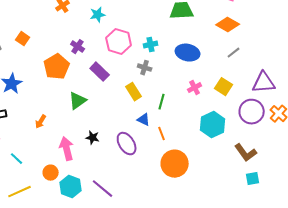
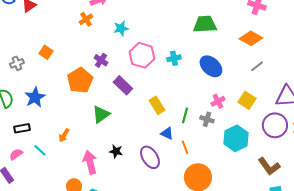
blue ellipse: (188, 53) -> (211, 66), turned 30
gray cross: (145, 68) -> (207, 119), moved
cyan line: (17, 159) -> (40, 150), moved

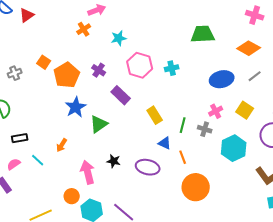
blue ellipse: (211, 66) -> (222, 79), moved, turned -55
orange pentagon: (80, 80) -> (67, 75), moved
blue star: (35, 97) -> (76, 107), moved
purple ellipse: (150, 157) -> (148, 167), turned -45

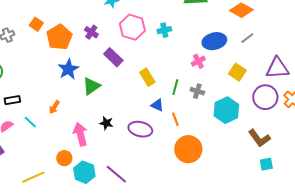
pink cross: (216, 111) -> (198, 61), moved

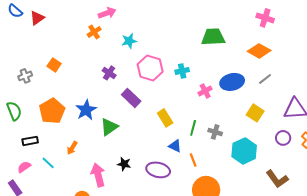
orange pentagon: (59, 37) -> (52, 111), moved
pink cross: (198, 61) -> (205, 91), moved
purple circle: (265, 97) -> (283, 138), size x0.6

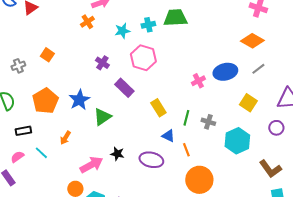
green trapezoid: (213, 37) -> (175, 18), moved
cyan cross: (182, 71) -> (148, 25), moved
pink arrow: (98, 175) -> (91, 165), turned 75

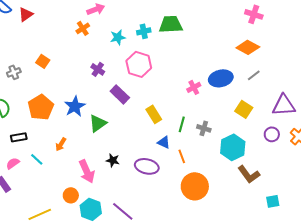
pink arrow: (91, 165) -> (87, 171), turned 95
brown L-shape: (270, 169) -> (249, 174), moved

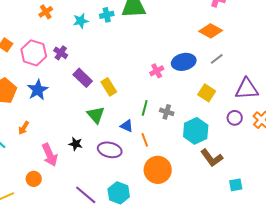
pink hexagon: (139, 64) -> (34, 53), moved
yellow rectangle: (154, 114) -> (109, 87), moved
green triangle: (98, 123) -> (96, 115), moved, turned -36
cyan hexagon: (91, 209) -> (119, 193), moved

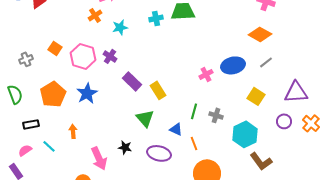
cyan star: (81, 21) -> (120, 27), moved
orange arrow: (24, 128) -> (73, 131), turned 144

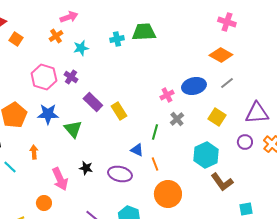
orange square: (55, 48) -> (16, 39), moved
blue star: (87, 93) -> (48, 114), turned 30
gray cross: (216, 115) -> (177, 119), moved, turned 32
green triangle: (145, 118) -> (73, 129), moved

